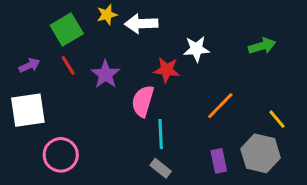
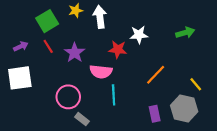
white arrow: (141, 24) -> (100, 17), turned 85
pink semicircle: (143, 101) -> (101, 72), turned -100
pink circle: (61, 155) -> (68, 97), moved
gray rectangle: (161, 168) -> (82, 119), moved

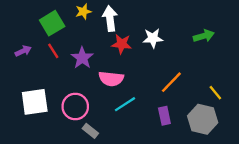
red star: (118, 49) -> (122, 44), moved
white square: (20, 78) -> (35, 102), moved
cyan line: (114, 95) -> (125, 104), turned 60
purple rectangle: (155, 114) -> (164, 116), moved

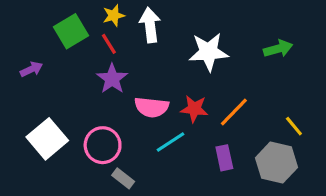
white star: (153, 38) -> (209, 52), size x1.4
red star: (122, 44) -> (194, 109), moved
red line: (53, 51) -> (109, 44), moved
white square: (35, 102) -> (47, 139), turned -32

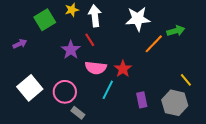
red line: (109, 44) -> (90, 40), moved
white star: (209, 52) -> (138, 19), moved
red star: (194, 109) -> (123, 69), turned 30
orange line: (234, 112) -> (154, 44), moved
cyan line: (171, 142) -> (108, 90), turned -30

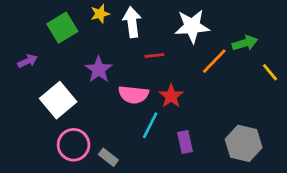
red line: (90, 40) -> (154, 56), moved, turned -64
yellow line: (186, 80) -> (270, 72), moved
white square: (30, 88) -> (58, 100), moved
pink circle: (65, 92) -> (74, 145), moved
purple rectangle: (142, 100) -> (185, 142), moved

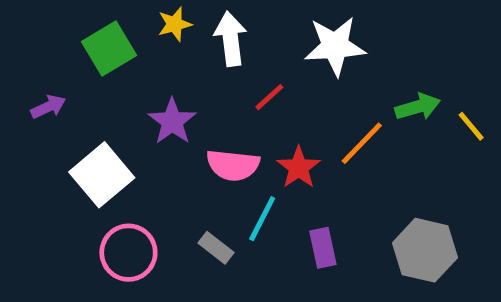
green arrow: (245, 43) -> (418, 107), moved
red line: (154, 56) -> (269, 97), turned -36
orange line: (214, 61) -> (362, 143), moved
gray rectangle: (108, 157) -> (216, 248), moved

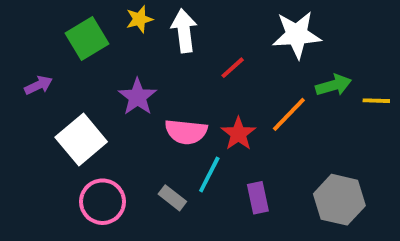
white star: (335, 46) -> (297, 35), moved
red line: (269, 97) -> (233, 68), moved
yellow line: (471, 126) -> (376, 101), turned -48

